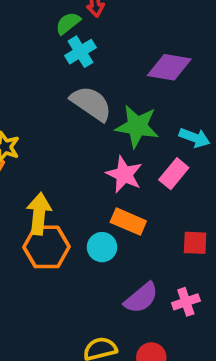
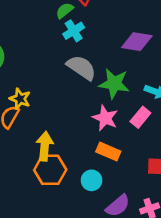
cyan circle: (102, 247) -> (92, 180), moved

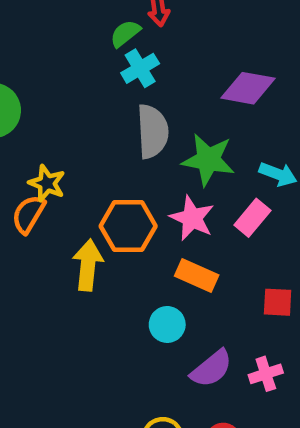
gray semicircle: (81, 68) -> (153, 131), turned 52
orange hexagon: (50, 170) -> (128, 226), moved

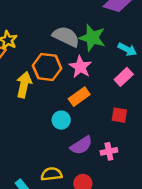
gray semicircle: (153, 131) -> (66, 36), moved, turned -68
pink rectangle: (252, 218) -> (124, 77), moved
orange rectangle: (197, 276) -> (79, 97), turned -66

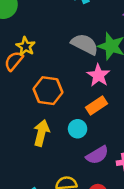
orange hexagon: (47, 67) -> (48, 91), moved
yellow arrow: (24, 85) -> (41, 133), moved

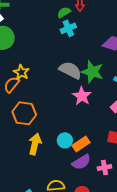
orange hexagon: (48, 91) -> (24, 113), moved
orange rectangle: (96, 106) -> (81, 144), moved

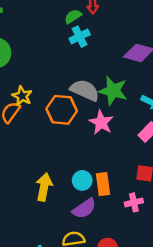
orange hexagon: (24, 113) -> (62, 110), moved
orange rectangle: (81, 144) -> (103, 184), turned -60
purple semicircle: (81, 162) -> (84, 209), moved
pink cross: (104, 168) -> (134, 202), moved

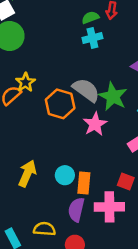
pink cross: (134, 202) -> (109, 207), size x1.6
purple semicircle: (84, 209) -> (76, 210), moved, turned 125

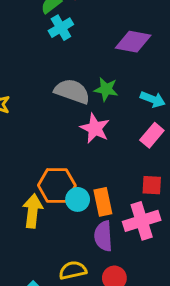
green star: (113, 96) -> (106, 89), size x0.7
orange hexagon: (60, 104) -> (57, 185), moved

